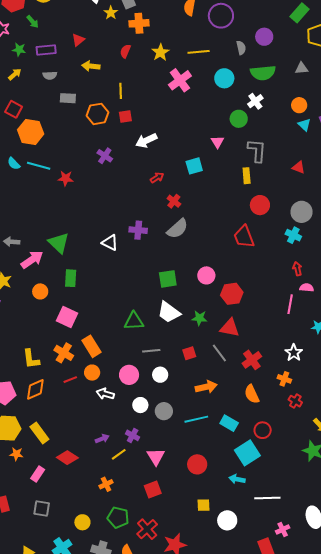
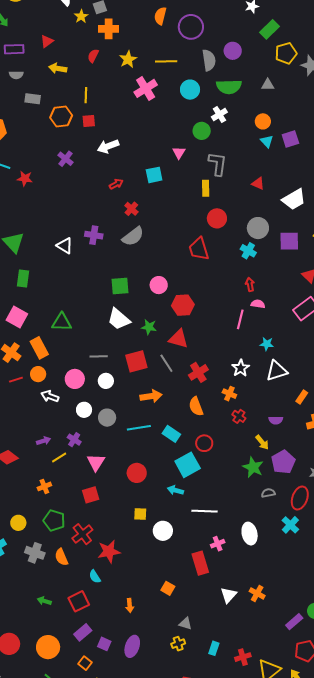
gray semicircle: (241, 48) -> (209, 60), size x1.5
green triangle: (134, 321) -> (62, 322), moved
red square: (189, 353) -> (136, 361), size x1.6

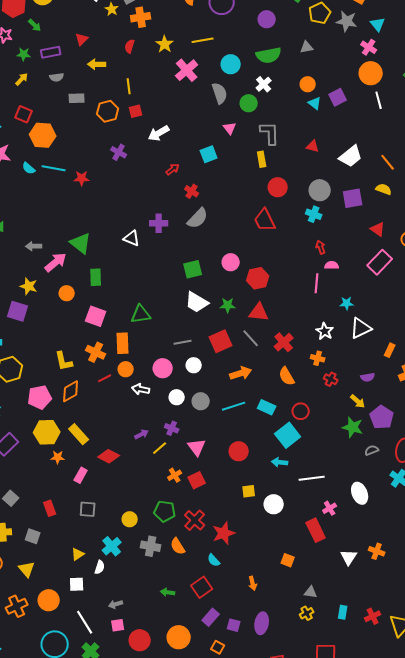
gray semicircle: (209, 60) -> (220, 93), moved
orange rectangle: (39, 348) -> (123, 343), turned 35
orange cross: (44, 486) -> (175, 475), moved

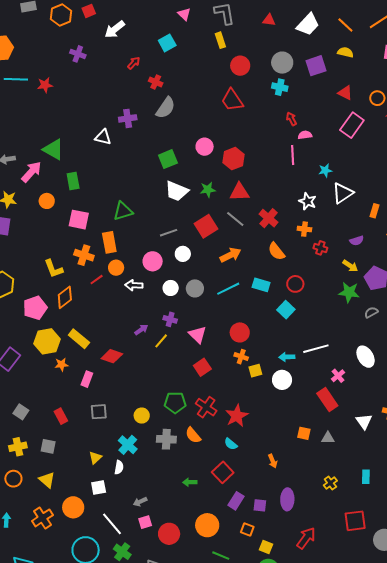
cyan square: (288, 435) -> (286, 310), size x0.7
cyan arrow: (280, 462) -> (287, 357), moved
orange cross: (175, 475) -> (241, 357), moved, turned -32
gray triangle: (311, 592) -> (328, 438), moved

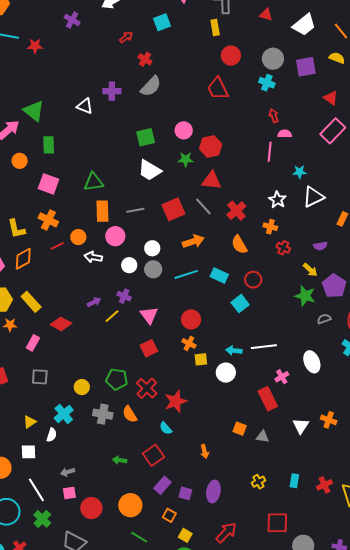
green star: (208, 190) -> (186, 159), moved
orange rectangle: (109, 242) -> (102, 211), moved
white circle: (183, 254) -> (152, 248), moved

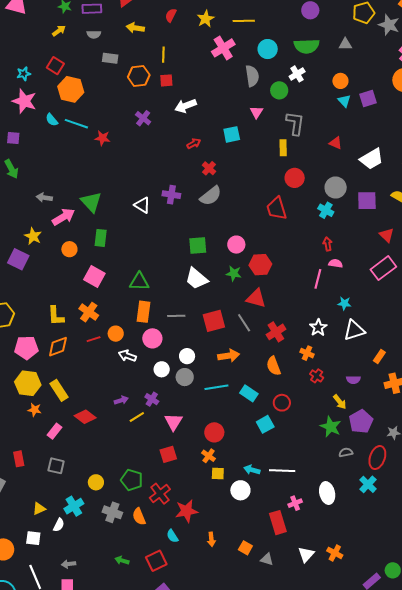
orange arrow: (205, 451) -> (211, 539), moved

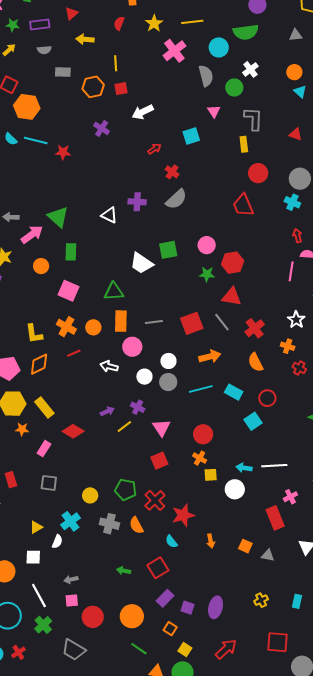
green semicircle: (307, 46) -> (246, 32), moved
white trapezoid: (196, 279) -> (141, 263), moved
orange circle: (116, 334) -> (93, 327), moved

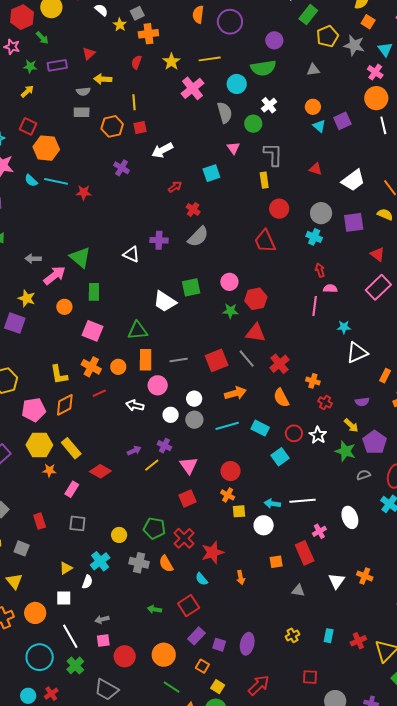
gray semicircle: (44, 50) -> (83, 91), moved
white star: (296, 320) -> (318, 435), moved
orange square: (245, 546) -> (276, 562), moved, turned -32
red square: (278, 642) -> (310, 677), size x0.7

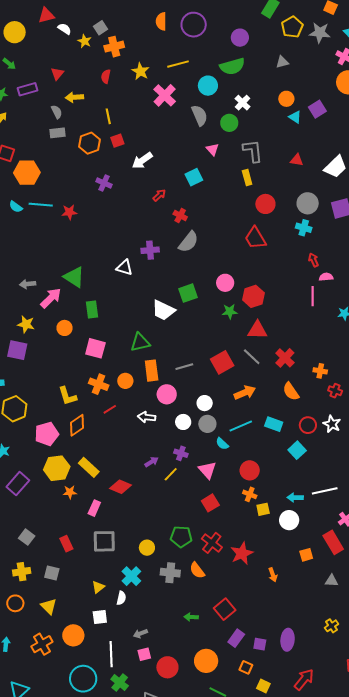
gray semicircle: (83, 91) -> (57, 112), turned -104
gray square: (77, 523) -> (104, 541), size x1.4
cyan semicircle: (202, 579) -> (222, 444), moved
white line: (70, 636) -> (111, 654), turned 35

